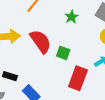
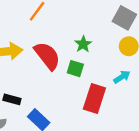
green star: (72, 17) -> (83, 44), moved

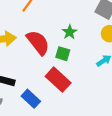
red rectangle: (94, 99) -> (58, 80), moved, turned -65

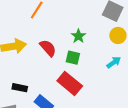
red semicircle: (38, 43) -> (48, 48), size x0.7

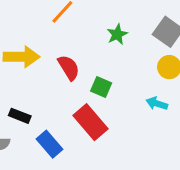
green star: (78, 36) -> (117, 34), moved
cyan arrow: (114, 62) -> (157, 103), turned -136

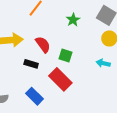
black rectangle: (20, 116) -> (31, 64), moved

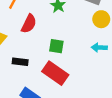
red semicircle: (43, 45) -> (29, 24), moved, turned 72

